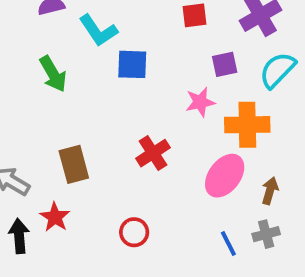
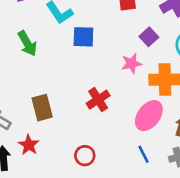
purple square: (225, 64) -> (149, 37), turned -30
blue line: (228, 244) -> (144, 154), moved

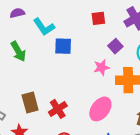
red cross: (98, 100) -> (58, 109), moved
pink ellipse: (149, 116) -> (100, 109), moved

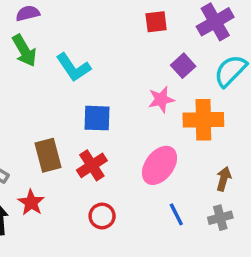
cyan L-shape: (44, 27) -> (73, 67), moved
blue square: (63, 46) -> (97, 118), moved
green arrow: (18, 51) -> (24, 51), moved

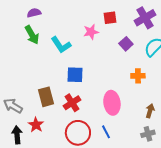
pink star: (161, 99) -> (91, 32), moved
orange cross: (203, 120) -> (138, 76), size x0.6
pink ellipse: (159, 165) -> (112, 103), turned -45
blue line: (176, 214) -> (106, 132), moved
red circle: (102, 216) -> (78, 133), size x1.6

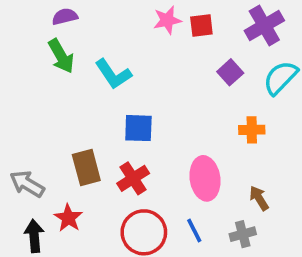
pink star: (91, 32) -> (167, 20), moved
brown arrow: (150, 111) -> (259, 198), moved, turned -48
gray cross: (148, 134) -> (243, 234), moved

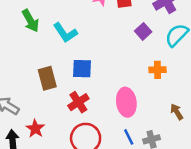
brown rectangle: (86, 168) -> (47, 78), moved
brown arrow: (259, 198) -> (177, 112), moved
blue line: (194, 231) -> (129, 137), moved

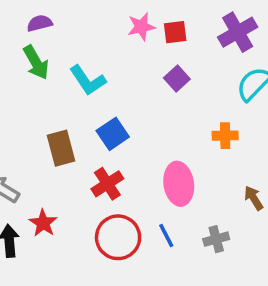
purple square: (143, 31) -> (177, 79), moved
blue square: (82, 69) -> (113, 134), turned -36
blue line: (129, 137) -> (166, 236), moved

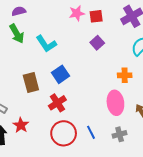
pink ellipse: (179, 184) -> (115, 103), moved

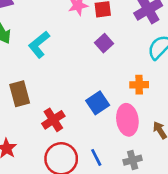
cyan L-shape: (46, 44) -> (39, 44), turned 85
blue square: (60, 74) -> (98, 103), moved

